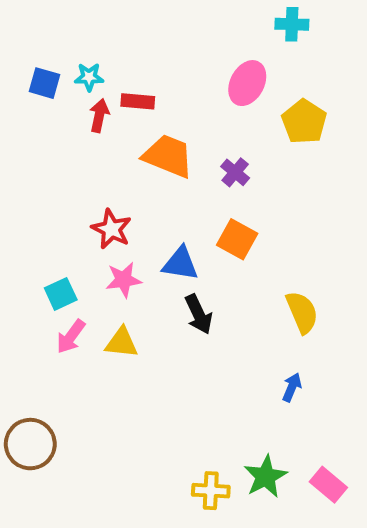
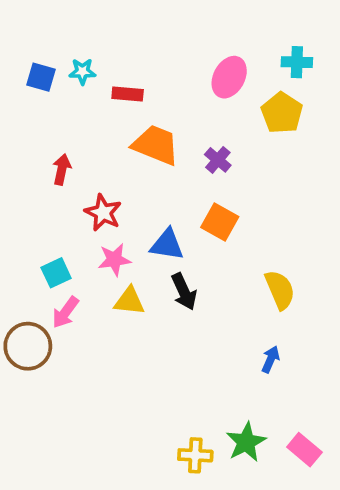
cyan cross: (292, 24) -> (297, 62), moved
red arrow: (99, 116) -> (62, 169), moved
yellow triangle: (122, 343) -> (129, 301), moved
brown circle: (30, 444) -> (28, 346), moved

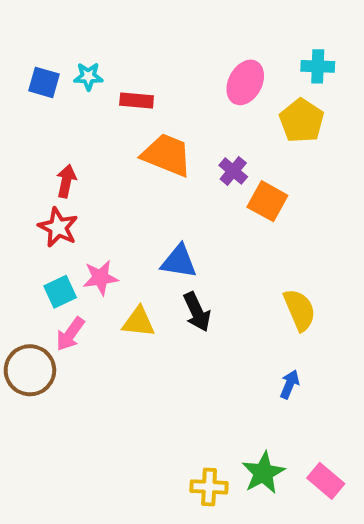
red star: (103, 213) -> (58, 227), moved
orange square: (220, 222) -> (267, 201), moved
pink star: (114, 260) -> (100, 278), moved

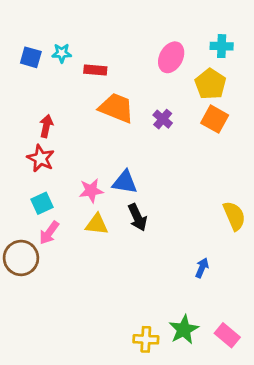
orange square: (267, 201) -> (215, 119), moved
pink star: (100, 278) -> (91, 191), moved
yellow semicircle: (300, 310) -> (234, 216), moved

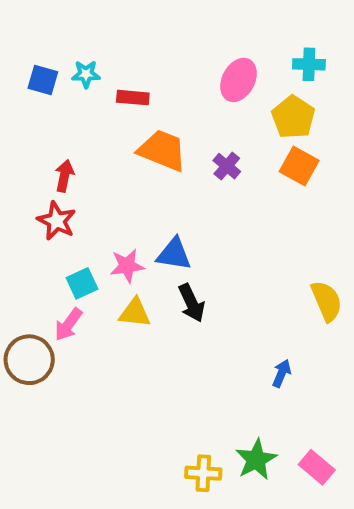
cyan square: (42, 203) -> (82, 283), moved

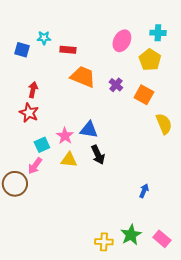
blue square: (43, 80) -> (22, 50), moved
orange square: (299, 166) -> (144, 95), moved
pink star: (127, 266) -> (65, 136), turned -30
yellow semicircle: (327, 301) -> (164, 124), moved

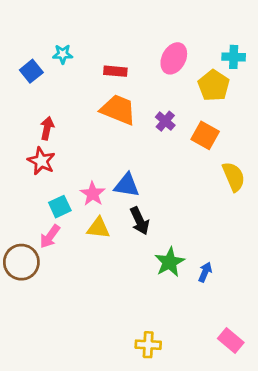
cyan cross: (158, 33) -> (234, 57), moved
blue square: (22, 50) -> (31, 71), turned 35
red rectangle: (68, 50) -> (115, 71), moved
green star: (131, 235) -> (170, 262), moved

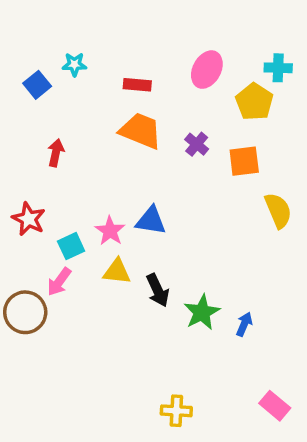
orange square: (205, 135) -> (244, 161), turned -36
red star: (41, 161) -> (29, 219), moved
black arrow: (140, 221) -> (158, 290), moved

